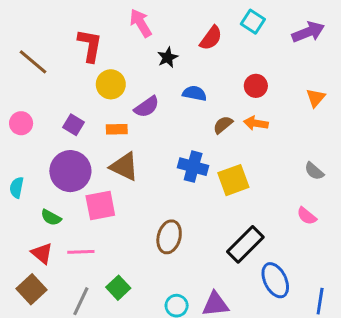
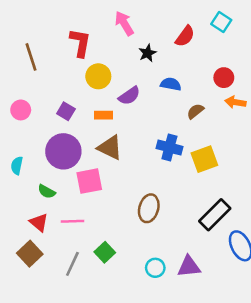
brown line: (33, 62) -> (31, 57), turned 32
orange arrow: (256, 123) -> (235, 102), moved

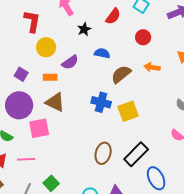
red circle: (224, 78) -> (143, 37), moved
brown semicircle: (195, 111) -> (121, 74), size x1.5
brown ellipse: (149, 208) -> (103, 153), moved

